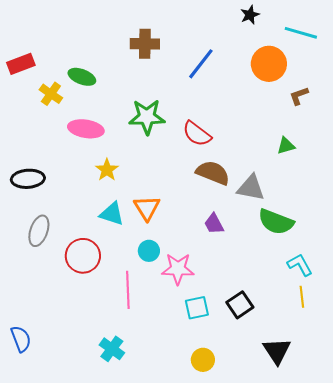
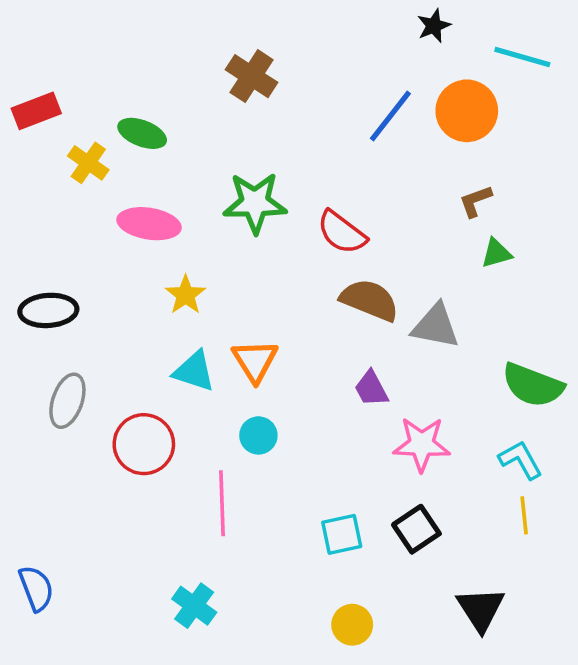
brown cross: (145, 44) -> (251, 76), turned 32
blue line: (201, 64) -> (390, 116), moved
brown L-shape: (299, 96) -> (475, 201), moved
green semicircle: (276, 222) -> (533, 385), moved
pink star: (178, 269) -> (422, 444), moved

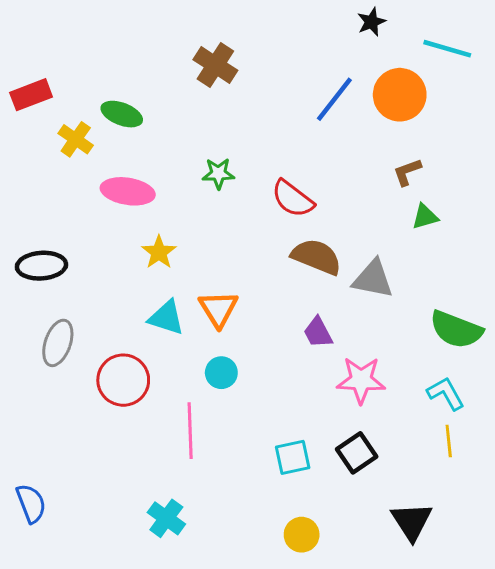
green star: (255, 203) -> (218, 173), size x0.6

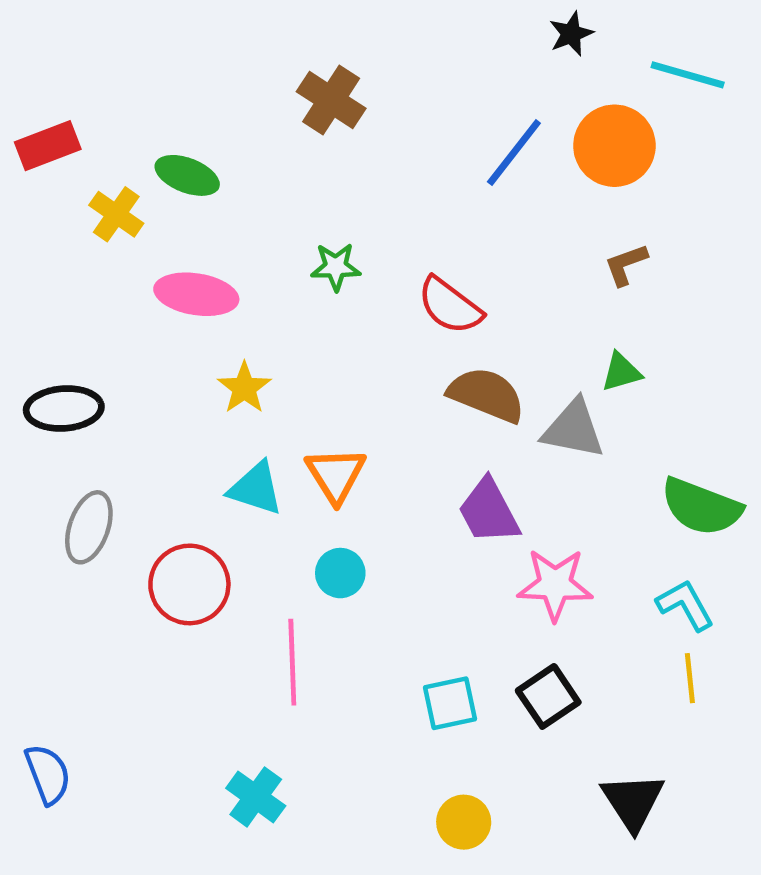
green triangle: (425, 217) -> (621, 372), moved
purple trapezoid: (318, 333) -> (489, 511), size x1.4

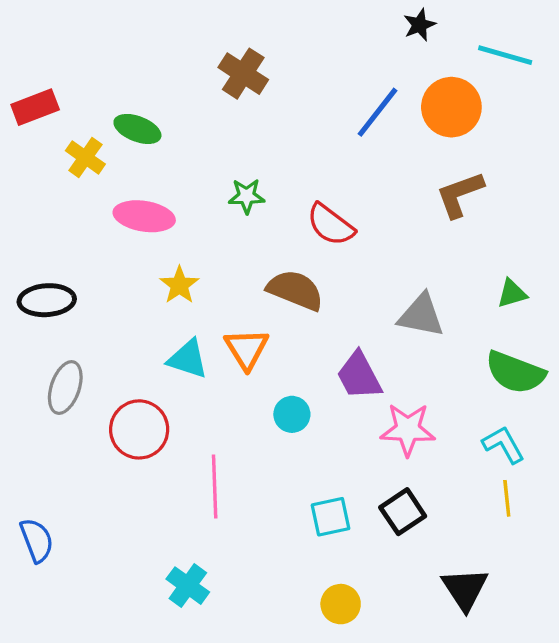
brown L-shape: (626, 265) -> (460, 194), size x1.5
green triangle: (621, 372) -> (512, 293), moved
brown semicircle: (487, 395) -> (295, 290), moved
cyan circle: (340, 573) -> (292, 414), moved
blue semicircle: (48, 774) -> (37, 540), moved

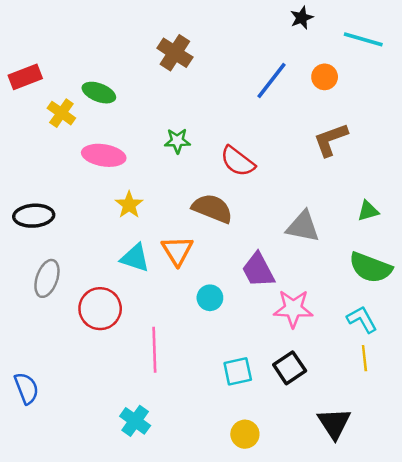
orange circle: (451, 107) -> (325, 77), size x0.6

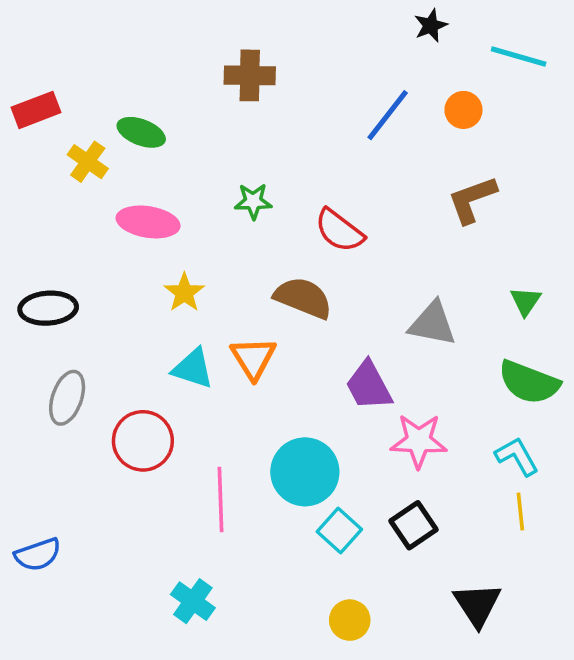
brown cross: (175, 53) -> (250, 75), turned -32
green triangle: (368, 211) -> (526, 301), turned -40
cyan circle: (210, 298) -> (305, 472), moved, size x1.8
cyan square: (238, 371) -> (339, 530), turned -36
blue semicircle: (26, 388) -> (38, 555), turned 92

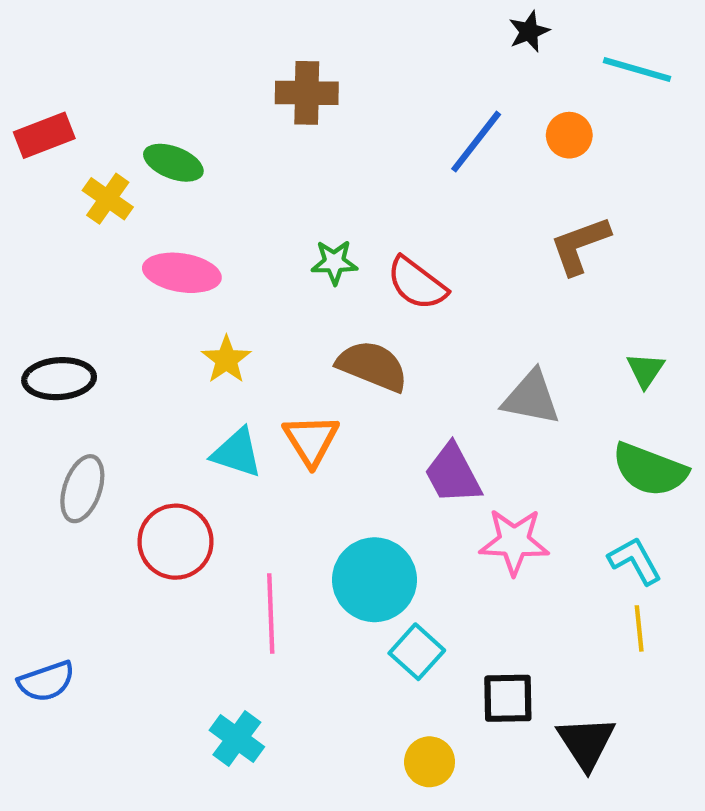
green star: (253, 201) -> (334, 262), moved
black square: (413, 525) -> (508, 698), moved, turned 33

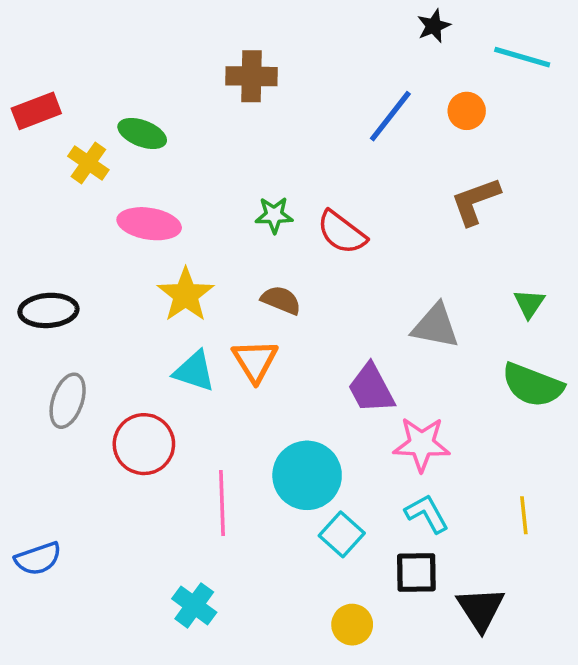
yellow star: (226, 360) -> (186, 295), size x1.4
brown semicircle: (372, 366) -> (281, 300), moved, size x0.7
cyan L-shape: (635, 561) -> (427, 514), moved

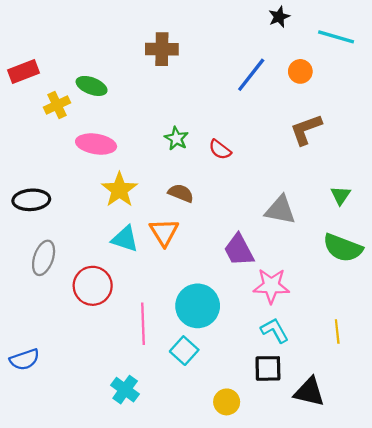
yellow cross: (88, 163) -> (57, 105), turned 30
green star: (274, 215) -> (176, 138), turned 30
red semicircle: (342, 232) -> (220, 150), size x0.7
cyan square: (342, 534) -> (184, 351), moved
black triangle: (481, 609) -> (309, 392), turned -44

